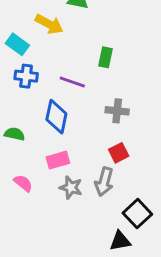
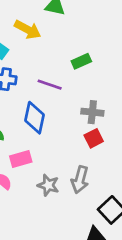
green rectangle: (106, 57) -> (81, 61), turned 54
red square: (119, 153) -> (94, 138), moved
pink rectangle: (58, 160) -> (21, 159), moved

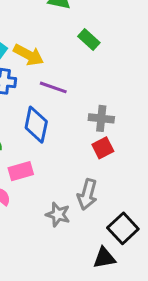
yellow arrow: (28, 30) -> (28, 55), moved
green rectangle: (81, 61) -> (89, 39), moved, turned 66
gray star: (48, 185) -> (58, 214), moved

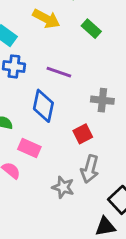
yellow arrow: (28, 55) -> (46, 19), moved
red square: (103, 148) -> (83, 134), moved
pink rectangle: (21, 171) -> (29, 148), turned 40

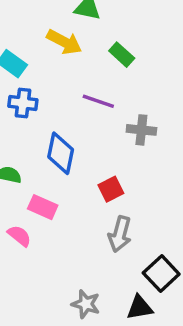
purple line: (59, 72) -> (98, 101), moved
gray cross: (102, 100) -> (141, 130), moved
gray star: (63, 187) -> (86, 304), moved

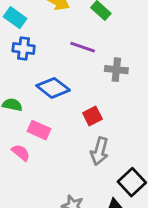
blue diamond: (61, 153) -> (53, 88), turned -64

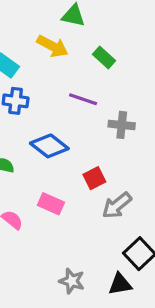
pink rectangle: (39, 130) -> (51, 204), moved
gray arrow: (99, 151) -> (117, 205), moved, turned 36

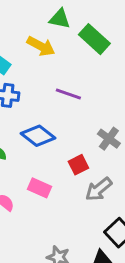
green rectangle: (104, 57) -> (94, 39), moved, size x1.5
gray cross: (122, 125) -> (109, 139), moved, turned 30

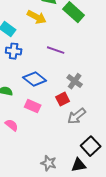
gray cross: (109, 139) -> (75, 81), moved
pink rectangle: (39, 188) -> (33, 106), moved

